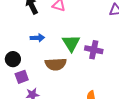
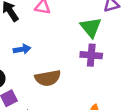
green triangle: (71, 43) -> (91, 27), moved

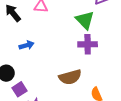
brown semicircle: (48, 78) -> (70, 77), moved

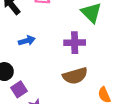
purple cross: (88, 44) -> (75, 43), moved

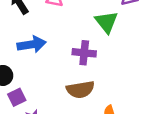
blue arrow: (27, 41) -> (32, 44), size x1.5

